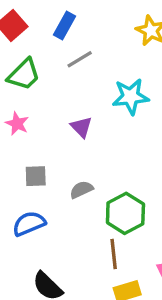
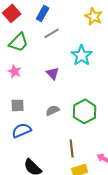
cyan star: (131, 97) -> (82, 55), turned -30
gray square: (36, 176) -> (18, 105), moved
green hexagon: (125, 213) -> (85, 111), moved

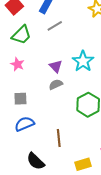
cyan star: (82, 55) -> (83, 61), moved
gray semicircle: (53, 110) -> (56, 84), moved
brown line: (72, 148) -> (59, 138), moved

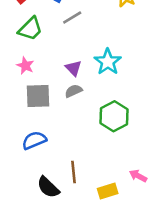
gray square: (20, 99) -> (38, 96), moved, size x1.5
brown line: (59, 138) -> (73, 172), moved

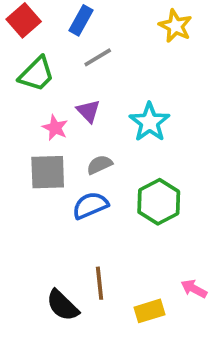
pink star: (25, 66) -> (55, 128), moved
purple triangle: (73, 68) -> (88, 111), moved
blue semicircle: (34, 140) -> (90, 205), moved

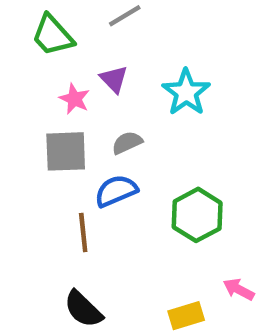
green trapezoid: (37, 74) -> (53, 35), turned 93
green hexagon: (159, 202) -> (197, 215), moved
brown line: (100, 283) -> (83, 232), moved

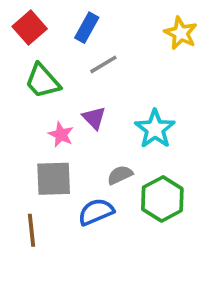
gray semicircle: (127, 143) -> (120, 175), moved
green hexagon: (197, 215) -> (162, 199), moved
brown line: (83, 232) -> (31, 230), moved

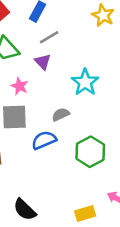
purple triangle: (94, 118) -> (43, 62), moved
green hexagon: (162, 199) -> (90, 152), moved

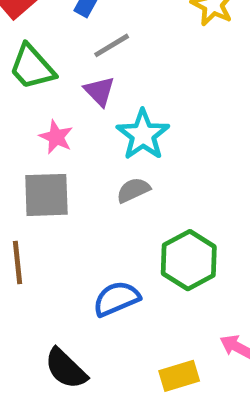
cyan star: (85, 82) -> (143, 135), moved
blue semicircle: (44, 140) -> (116, 299), moved

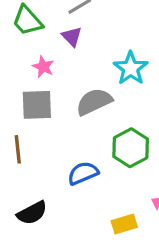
cyan star: (143, 135) -> (131, 68), moved
gray semicircle: (133, 190) -> (94, 102), size x1.6
black semicircle: (66, 369) -> (32, 213), moved, turned -72

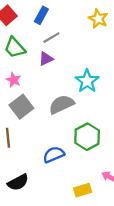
purple triangle: (72, 37) -> (46, 59), turned 48
pink star: (43, 67) -> (14, 80), moved
gray square: (37, 105) -> (21, 107), turned -35

